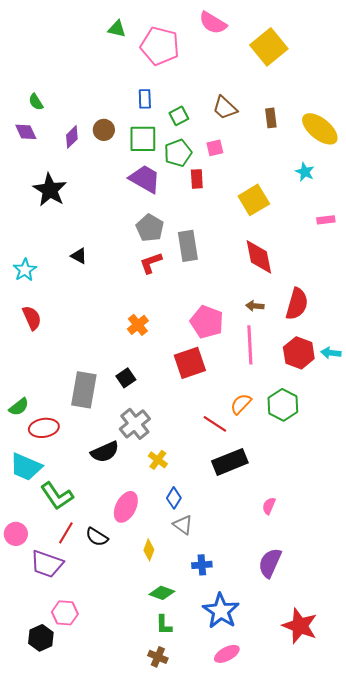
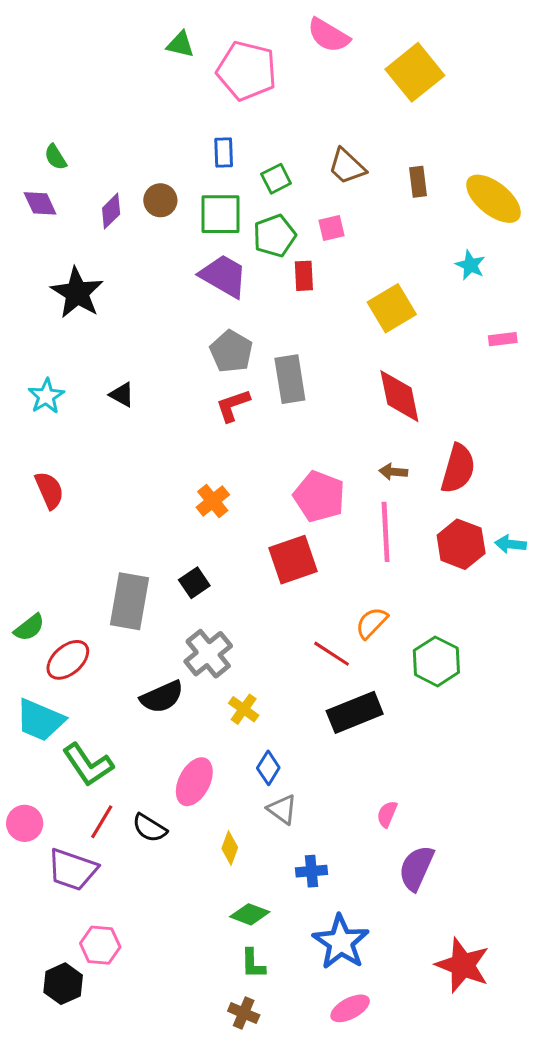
cyan star: (25, 270) -> (46, 396), moved
green hexagon: (283, 405) -> (436, 661), moved
red ellipse: (44, 428) -> (68, 660), turned -32
pink semicircle: (269, 506) -> (387, 814), moved

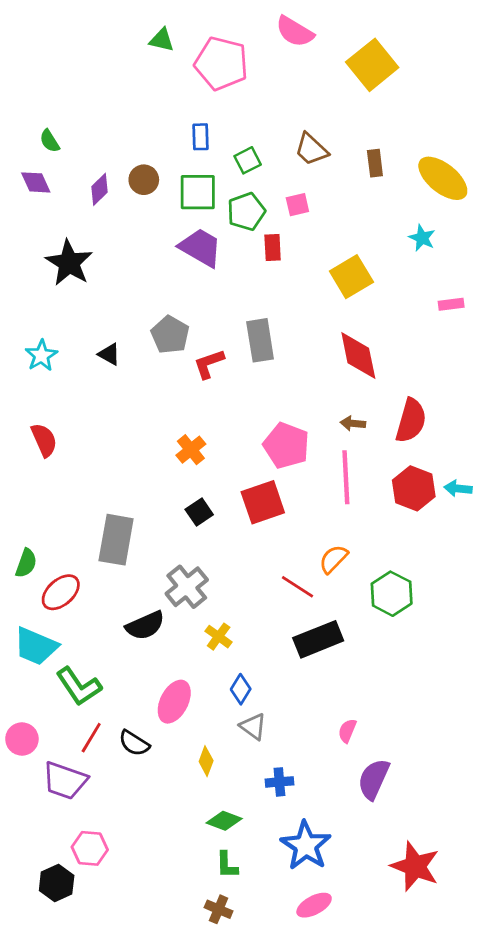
gray pentagon: (231, 351) -> (170, 335), moved
black square: (194, 583) -> (199, 512), moved
green semicircle: (29, 627) -> (26, 563), turned -32

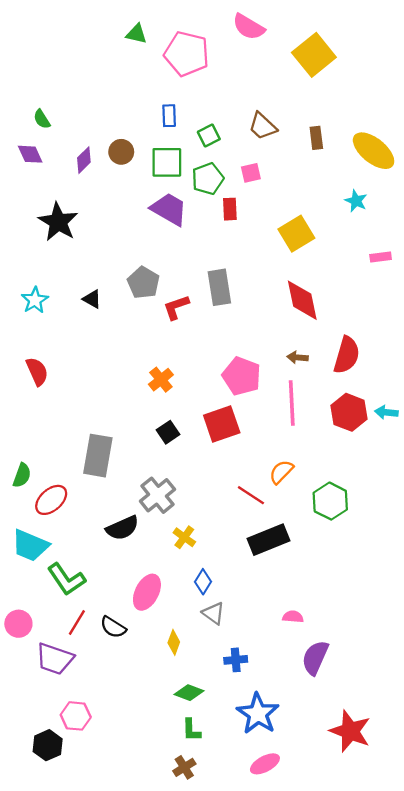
pink semicircle: (347, 731) -> (293, 617), turned 72
brown cross: (219, 909) -> (184, 767), turned 35

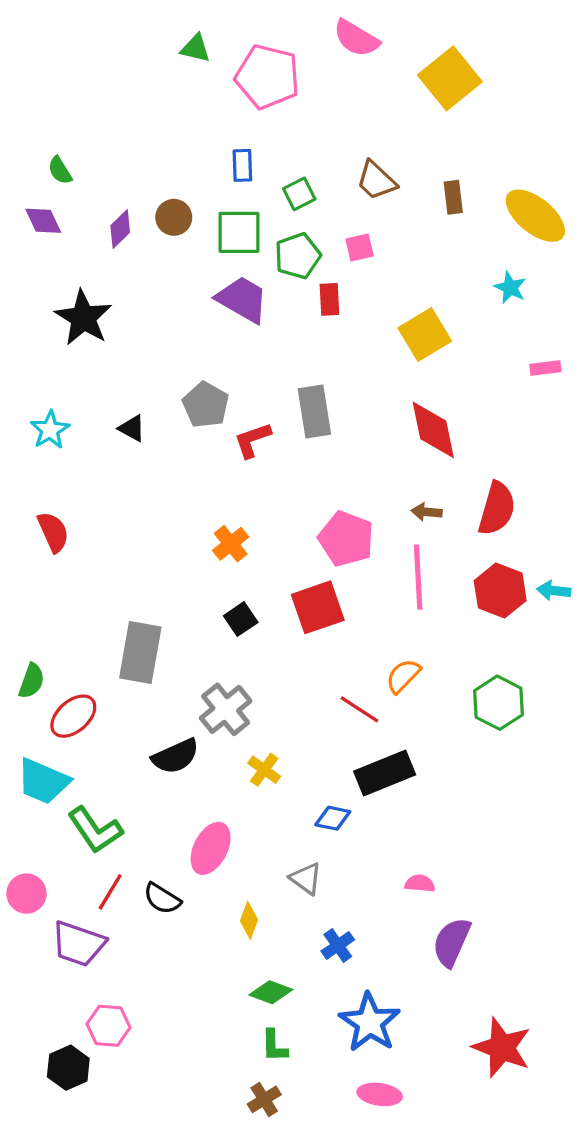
green hexagon: (330, 501) -> (498, 703), moved
blue diamond: (203, 582) -> (333, 818), moved, turned 70
blue cross: (236, 660) -> (338, 945), turned -30
pink ellipse: (265, 764) -> (380, 1094), turned 36

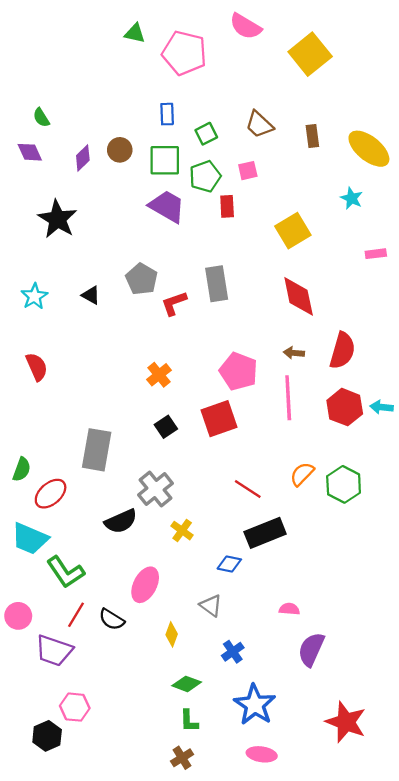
orange semicircle: (403, 676) -> (302, 474), moved

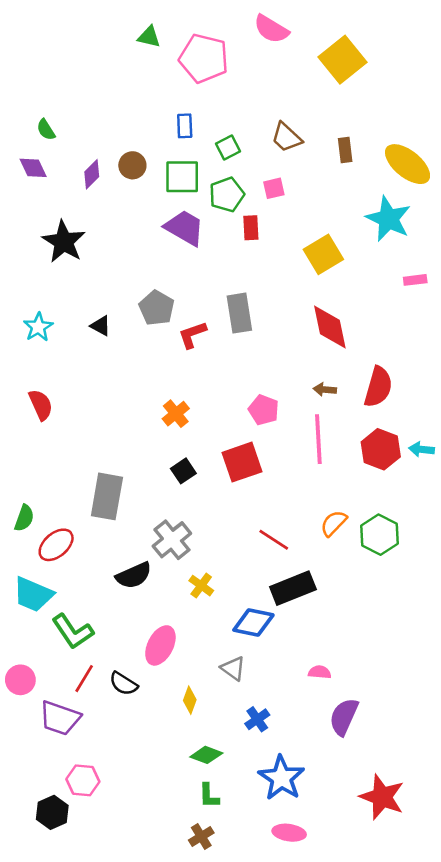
cyan star: (352, 198) -> (388, 219), size x1.8
pink pentagon: (239, 371) -> (264, 410), size x0.7
blue diamond: (229, 564) -> (253, 623), size x1.5

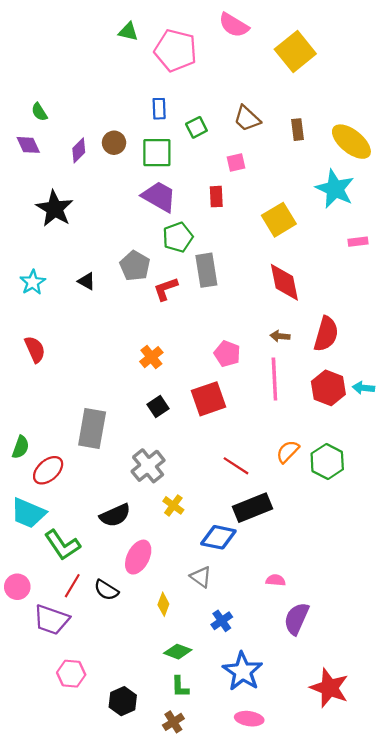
green pentagon: (227, 195) -> (178, 237), moved
black semicircle: (134, 575) -> (115, 515), moved
black hexagon: (52, 812) -> (123, 701), moved

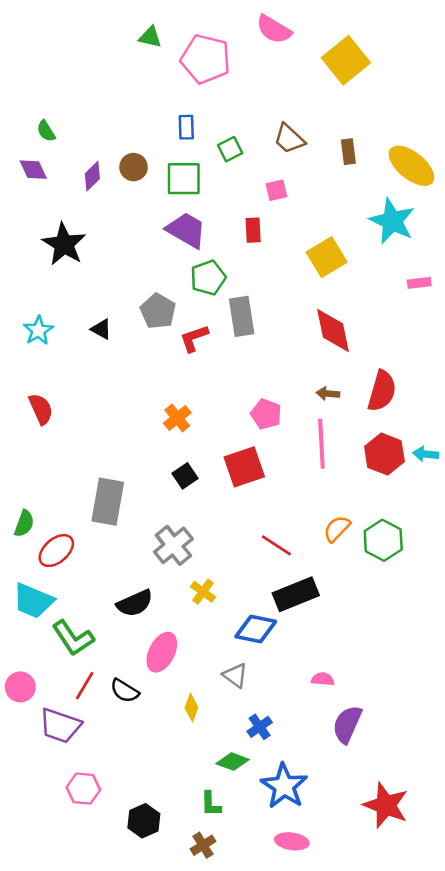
green diamond: (178, 652) -> (233, 762), moved

